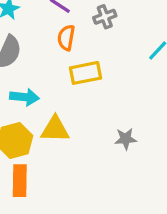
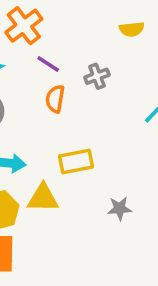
yellow rectangle: (85, 73) -> (76, 161), moved

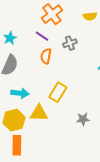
orange cross: (24, 26) -> (52, 14), moved
yellow rectangle: (76, 161) -> (58, 92), turned -48

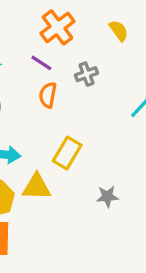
yellow semicircle: (90, 16) -> (119, 31), turned -120

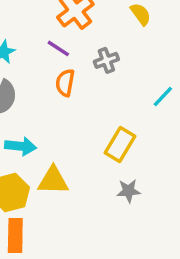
yellow rectangle: (67, 153) -> (120, 145), moved

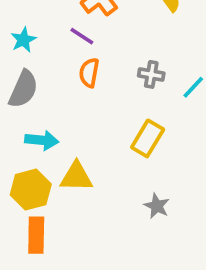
gray cross: (106, 60) -> (151, 74), moved, turned 30
gray star: (129, 191) -> (157, 206), moved, turned 30

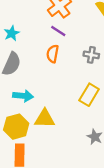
purple line: (82, 36) -> (58, 31), moved

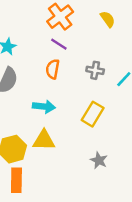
cyan arrow: (23, 96) -> (44, 107), moved

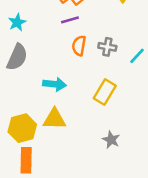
purple line: (59, 44) -> (70, 20), turned -49
orange semicircle: (53, 69) -> (79, 46), moved

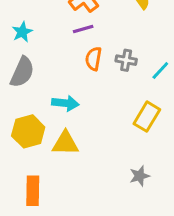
yellow rectangle: (105, 92) -> (147, 117), moved
yellow hexagon: (22, 128) -> (28, 131), moved
gray star: (111, 140) -> (140, 176), moved, turned 30

